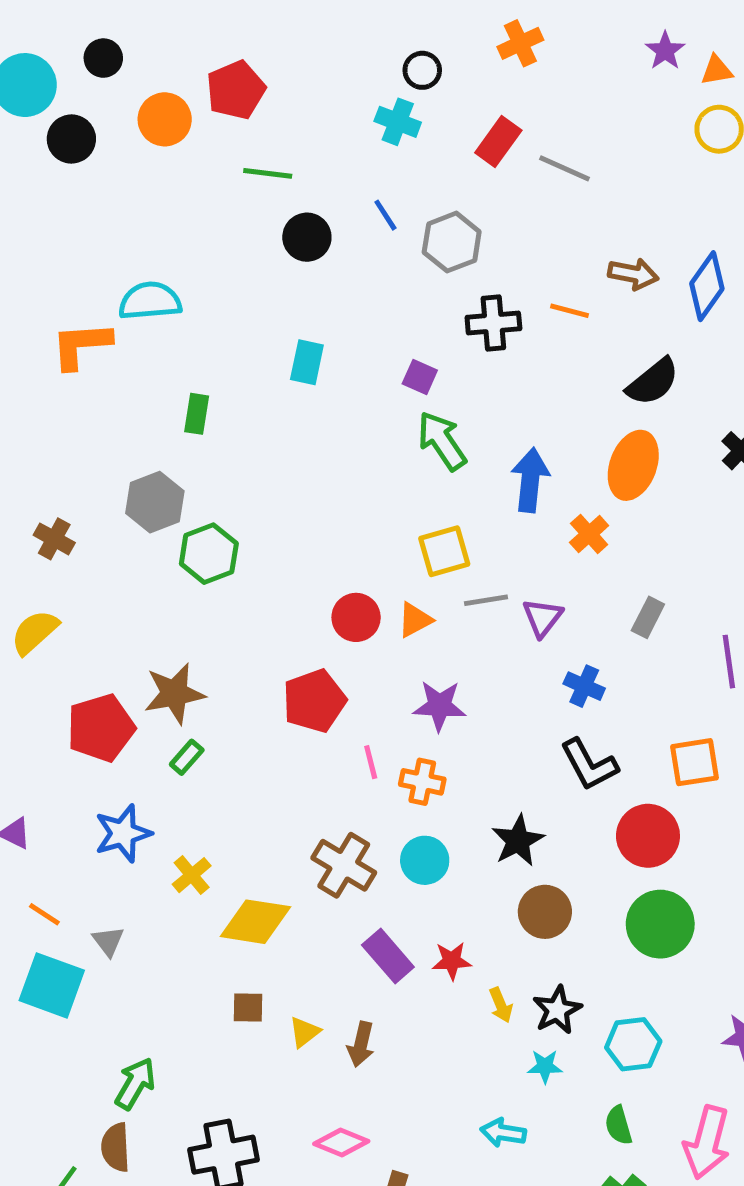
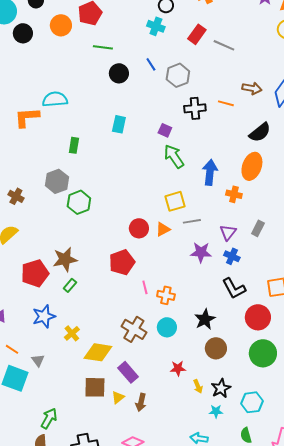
orange cross: (589, 534) -> (234, 194), turned -35
purple triangle: (542, 617) -> (228, 232), moved
purple star: (439, 706) -> (201, 252), moved
purple rectangle: (388, 956) -> (128, 372), moved
brown square: (248, 1008) -> (95, 387), size x1.6

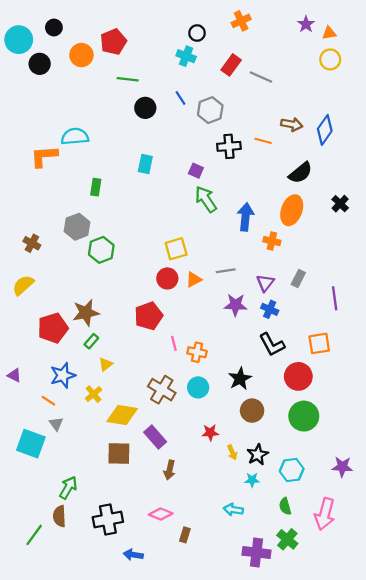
yellow square: (175, 201) -> (176, 249), moved
orange line: (12, 349) -> (48, 401), moved
yellow triangle: (118, 397) -> (106, 364), moved

